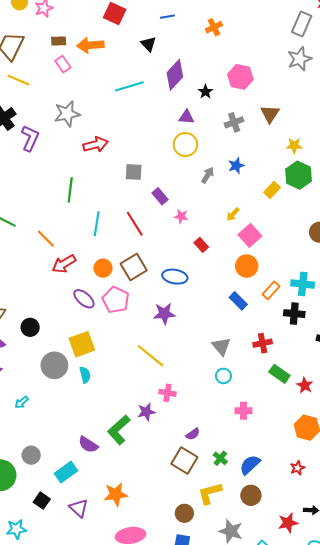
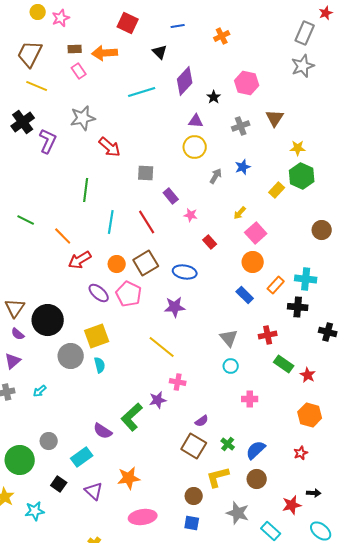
red arrow: (96, 144) -> (110, 147), turned 55
black circle: (30, 327) -> (48, 320), size x1.8

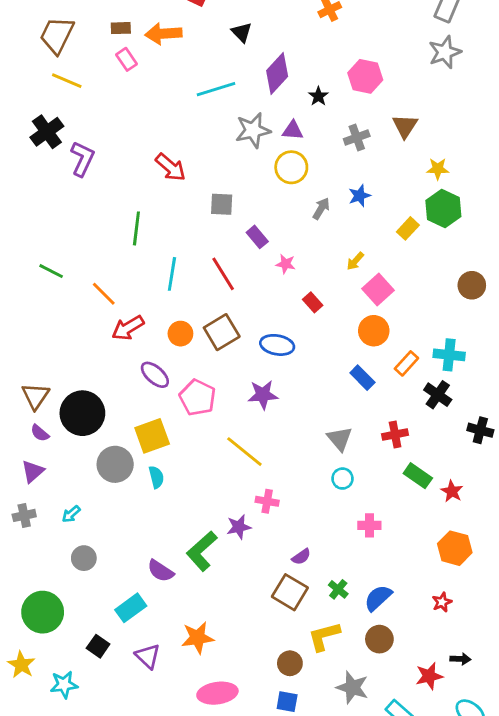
gray star: (83, 118) -> (253, 130), moved
pink pentagon: (129, 294) -> (198, 398), moved
black cross: (298, 307) -> (438, 395), turned 30
gray circle: (49, 441) -> (84, 558), moved

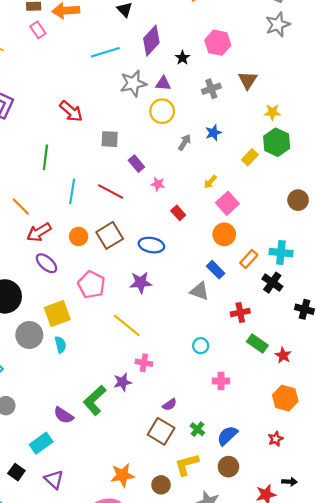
red line: (223, 274) -> (111, 192), turned -30
purple ellipse: (155, 375) -> (46, 263), moved
gray triangle: (340, 439) -> (200, 291), moved, turned -30
orange star: (198, 638) -> (122, 475), moved

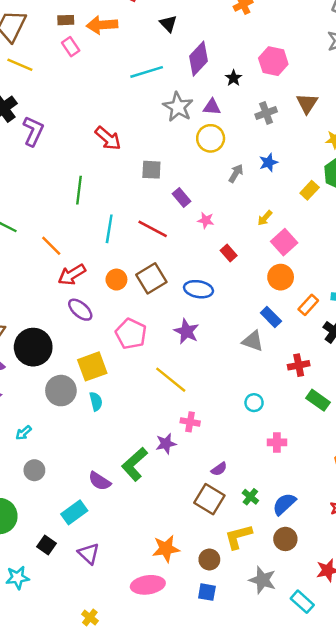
gray star: (133, 83) -> (178, 107), turned -30
purple star: (141, 283) -> (186, 331), turned 30

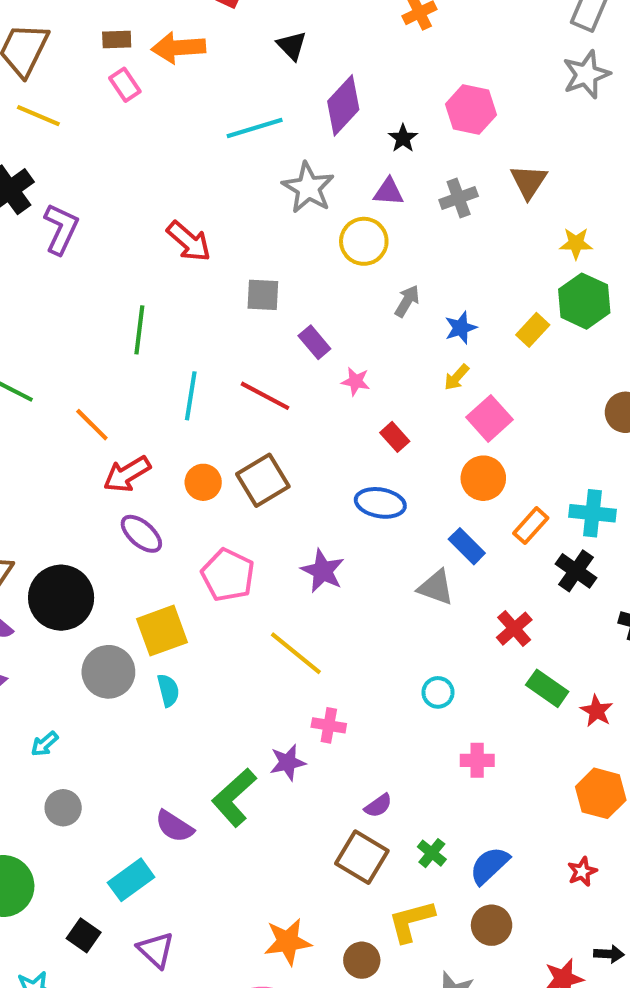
purple triangle: (212, 107) -> (389, 192), moved
blue star: (269, 162) -> (461, 328), moved
blue ellipse: (199, 289) -> (380, 503), moved
red cross: (299, 365) -> (514, 629), turned -30

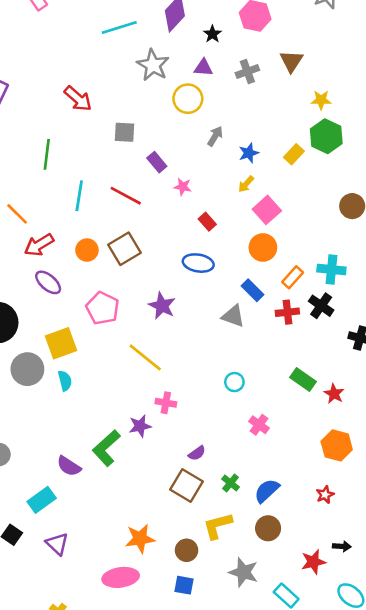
red cross: (514, 629) -> (287, 312), moved, turned 35
pink cross: (477, 760) -> (259, 425), turned 36

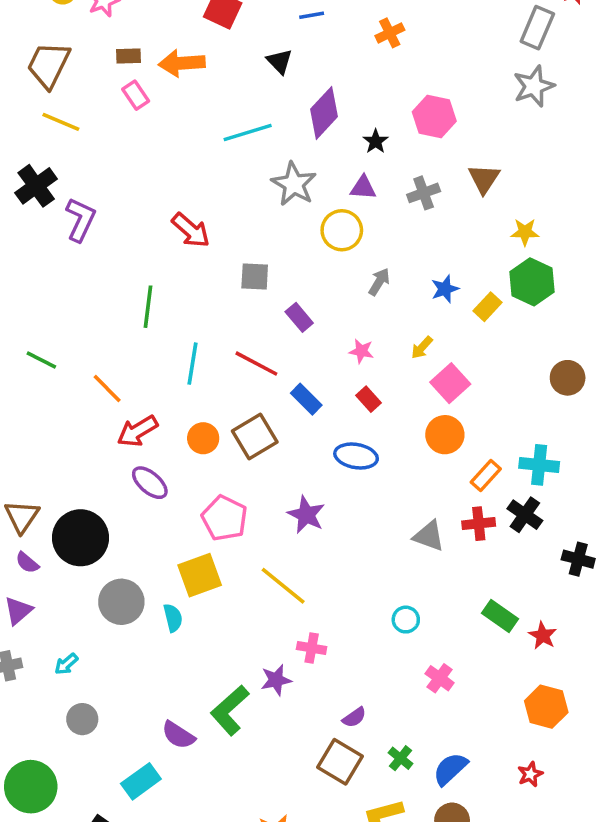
blue star: (249, 153) -> (445, 289), moved
pink star: (183, 187) -> (361, 351), moved
blue rectangle: (253, 290) -> (306, 399), moved
gray triangle: (233, 316) -> (429, 536), moved
yellow square: (61, 343) -> (200, 575), moved

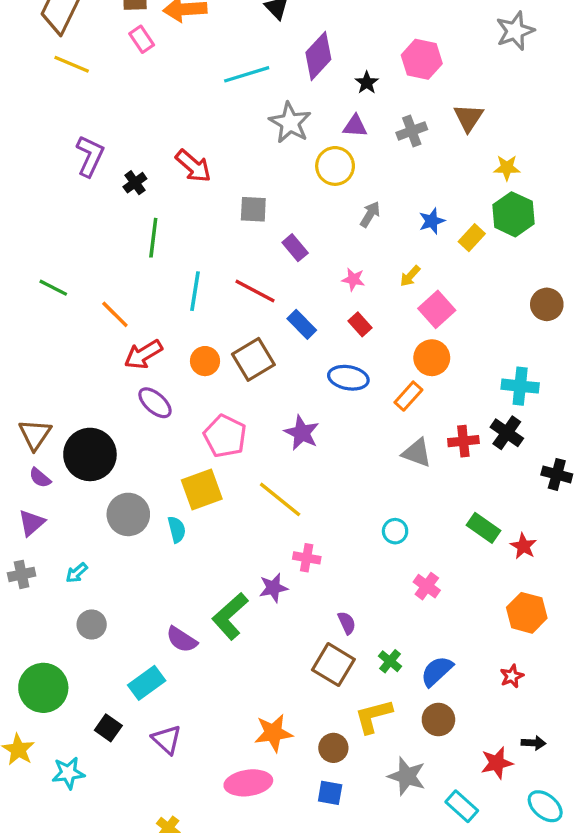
black cross: (36, 186) -> (135, 183), moved, size x0.6
orange rectangle: (486, 476) -> (408, 396), moved
purple semicircle: (354, 717) -> (347, 623), turned -80

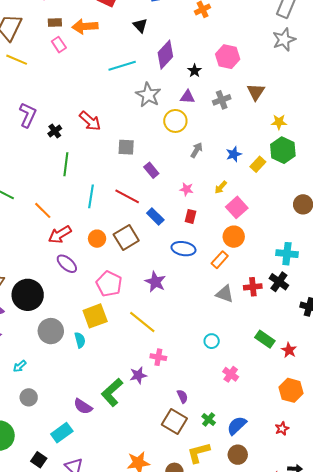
red rectangle: (360, 324) -> (190, 216), turned 56

